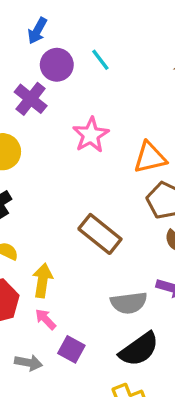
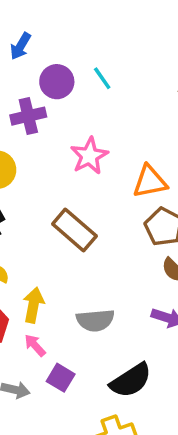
blue arrow: (37, 31) -> (20, 46), moved
purple cross: (31, 99) -> (28, 116), turned 36
brown rectangle: (100, 234) -> (74, 230), moved
gray semicircle: (129, 303) -> (95, 320), moved

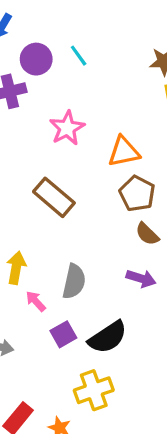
gray semicircle: (95, 320) -> (74, 281), turned -72
pink arrow: (35, 345) -> (36, 301), moved
purple square: (61, 378) -> (63, 334), moved, turned 30

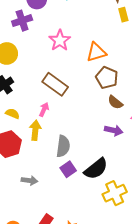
gray semicircle: (74, 281) -> (63, 146), moved
pink arrow: (36, 301) -> (44, 110), moved, turned 72
yellow cross: (94, 390) -> (115, 193), moved

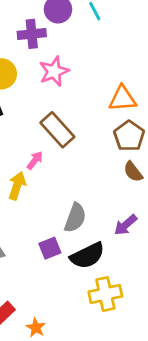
pink star: (60, 40) -> (54, 71), moved
purple arrow: (114, 130) -> (126, 225), moved, turned 114
gray semicircle: (63, 146) -> (75, 218), moved

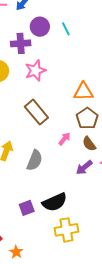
pink arrow: (35, 160) -> (64, 139), moved
gray semicircle: (75, 218) -> (35, 160), moved
purple arrow: (126, 225) -> (84, 167), moved
purple square: (50, 248) -> (27, 208), moved

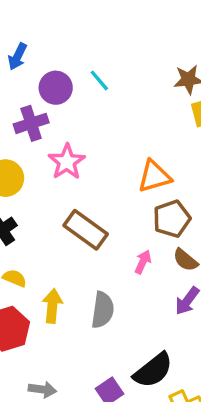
brown pentagon: (87, 118) -> (172, 219), turned 30

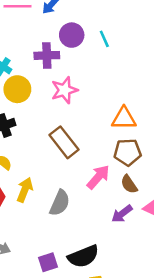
pink arrow: (143, 262) -> (98, 177), size x1.5

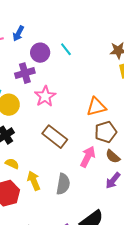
yellow arrow: (25, 190) -> (34, 181), turned -30

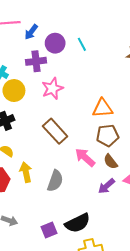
blue arrow: (18, 33) -> (31, 32), moved
pink arrow: (88, 157) -> (85, 157), turned -85

